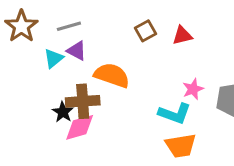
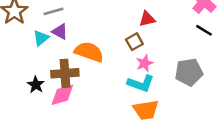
brown square: (146, 31) -> (134, 42), moved
pink star: (193, 89) -> (145, 63), moved
black star: (63, 112) -> (36, 85), moved

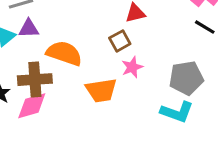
purple triangle: (60, 32) -> (29, 29), turned -30
cyan L-shape: (141, 83) -> (177, 112), moved
orange trapezoid: (146, 110) -> (101, 90), moved

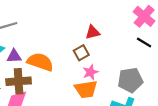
purple triangle: (29, 29) -> (14, 56), moved
orange trapezoid: (101, 90) -> (86, 89), moved

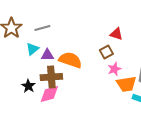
red triangle: (93, 32) -> (116, 34), turned 32
orange trapezoid: (86, 89) -> (126, 84), moved

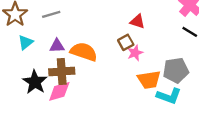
cyan triangle: (32, 49) -> (26, 42), moved
pink star: (114, 69) -> (135, 53), moved
black star: (28, 86) -> (35, 82), size x1.5

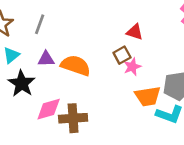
gray line: (51, 14) -> (40, 24), turned -54
brown cross: (62, 71) -> (73, 118), moved
black star: (35, 82) -> (22, 83), moved

